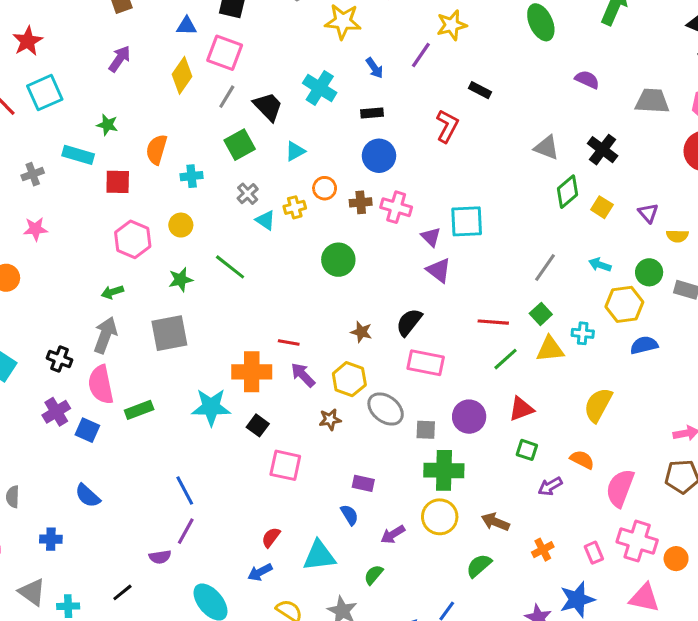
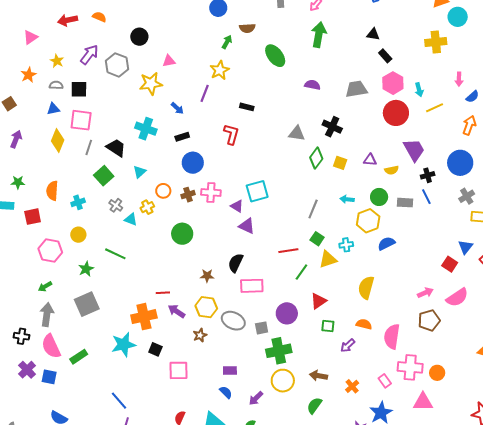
purple triangle: (648, 213) -> (370, 160), turned -32

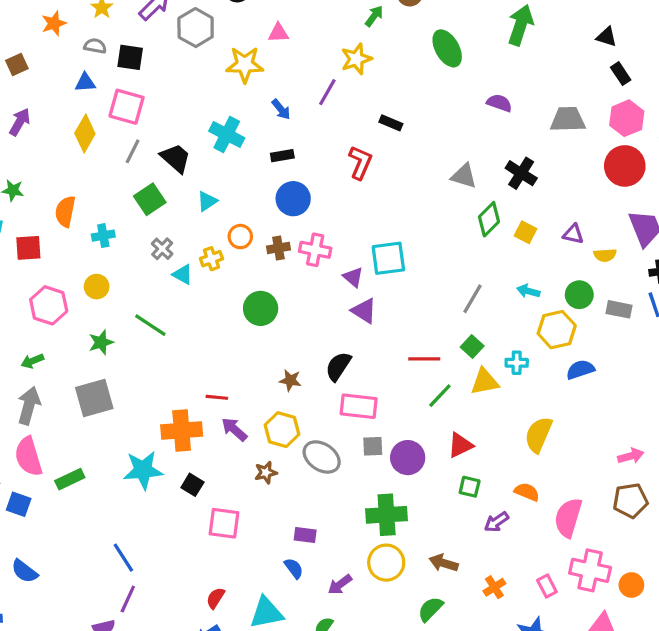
gray square: (262, 328) -> (373, 446), moved

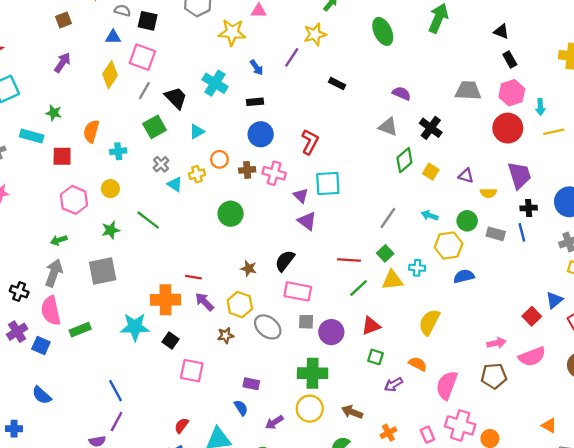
purple semicircle: (499, 103) -> (401, 93), moved
red L-shape: (360, 163) -> (310, 142), moved

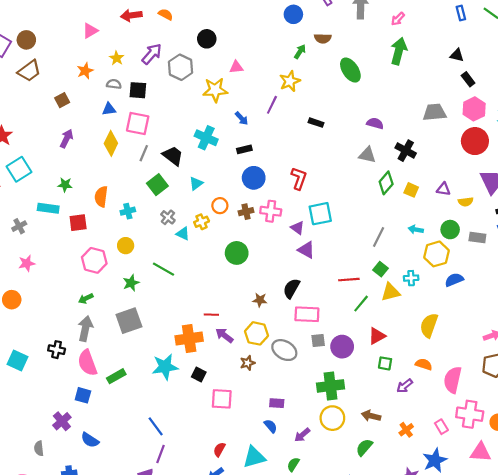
purple cross: (17, 332) -> (62, 421), moved

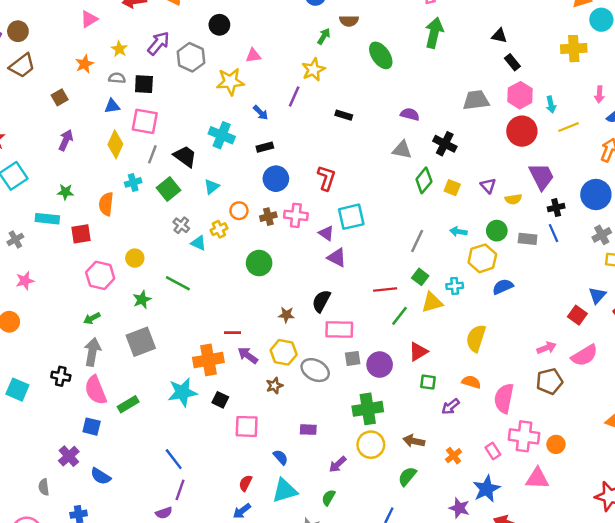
purple triangle: (443, 189) -> (488, 186), turned 40
cyan cross: (128, 211) -> (133, 182), moved
blue semicircle: (271, 426) -> (281, 457), moved

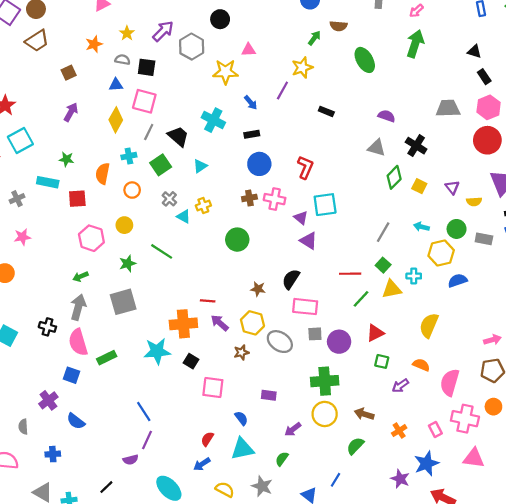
orange circle: (239, 211) -> (132, 190), moved
orange circle: (556, 444) -> (493, 407), moved

